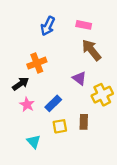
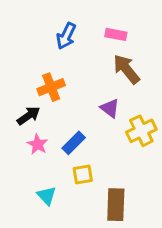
brown rectangle: (84, 122) -> (116, 205), moved, size x1.5

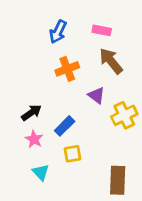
orange cross: (51, 87) -> (67, 69), moved
black arrow: (29, 116) -> (31, 113), moved
pink star: (38, 144) -> (34, 139), moved
brown rectangle: (116, 205) -> (118, 180), moved

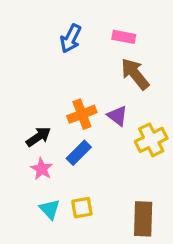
orange cross: (67, 69) -> (82, 114), moved
yellow square: (73, 154) -> (82, 208), moved

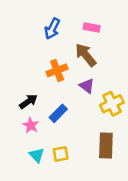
brown arrow: (135, 74) -> (86, 55), moved
orange cross: (82, 114) -> (57, 70), moved
brown rectangle: (143, 219) -> (106, 146), moved

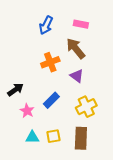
black arrow: (28, 101) -> (15, 90), moved
yellow cross: (112, 104) -> (86, 107), moved
brown rectangle: (106, 146) -> (81, 138), moved
cyan triangle: (37, 155) -> (32, 137), turned -48

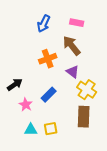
yellow cross: (86, 107) -> (87, 90), moved, turned -30
brown rectangle: (81, 138) -> (84, 117), moved

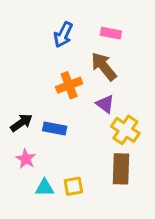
blue rectangle: (49, 95) -> (55, 128), moved, turned 56
pink star: (26, 105) -> (26, 159), moved

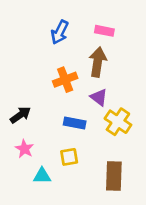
brown arrow: (104, 66) -> (98, 62), turned 48
blue rectangle: (55, 128) -> (75, 123), moved
brown rectangle: (121, 169) -> (114, 176), moved
yellow square: (73, 186) -> (69, 157), moved

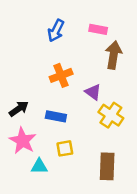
brown arrow: (98, 62) -> (113, 55), moved
blue rectangle: (75, 123) -> (56, 116), moved
pink star: (24, 149) -> (23, 141), size x1.5

